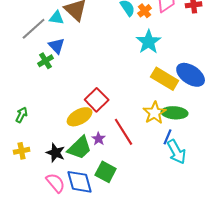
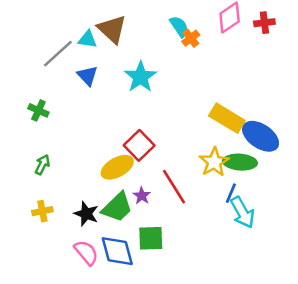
orange cross: (145, 11) -> (191, 38), moved
cyan star: (149, 42) -> (140, 77), moved
green cross: (46, 61) -> (38, 110), moved, turned -35
blue ellipse: (191, 75) -> (261, 136), moved
green square: (106, 172) -> (151, 238), turned -30

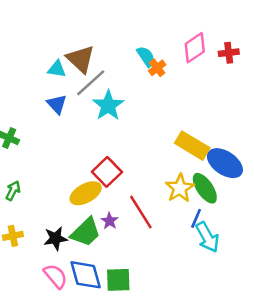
gray line: (58, 54) -> (91, 83), moved
green ellipse: (240, 162) -> (205, 188), turned 52
black star: (86, 214) -> (56, 238), turned -30
green square: (151, 238) -> (118, 280), moved

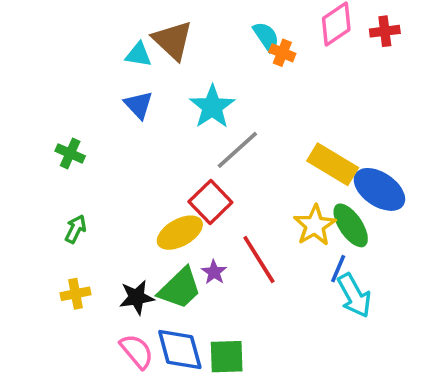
orange cross: (157, 68) -> (282, 53), turned -30
gray line: (91, 83) -> (237, 150), moved

